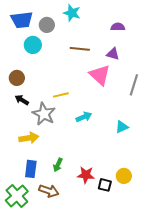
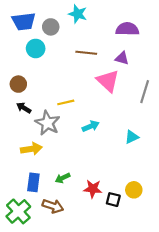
purple semicircle: (118, 27) -> (127, 29), size x1.5
green arrow: (58, 165) -> (63, 178), turned 40

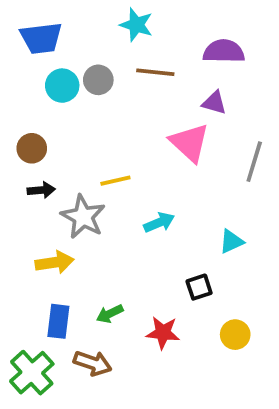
gray circle: (51, 27) -> (98, 80), moved
brown line: (86, 53) -> (155, 72), moved
black arrow: (24, 108) -> (41, 190), turned 144
black square: (113, 200) -> (199, 287), moved, turned -32

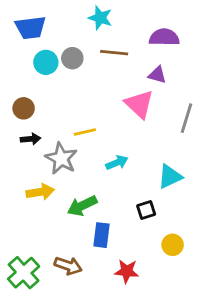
cyan triangle: (231, 241) -> (170, 177), size x1.4
green arrow: (110, 314) -> (82, 206), moved, size x1.5
blue rectangle: (58, 321) -> (102, 235), moved
red star: (163, 333) -> (127, 271), moved

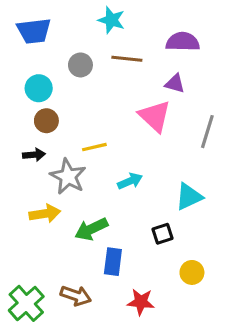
cyan circle: (46, 62) -> (39, 88), moved
brown circle: (24, 108) -> (46, 121), moved

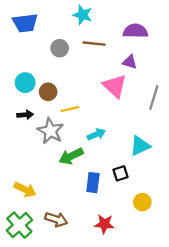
cyan circle: (39, 88) -> (25, 83), moved
brown circle: (46, 121) -> (48, 92), moved
yellow arrow: (45, 214) -> (25, 189), moved, turned 35
green arrow: (91, 229) -> (71, 156), moved
blue rectangle: (113, 262) -> (93, 183), moved

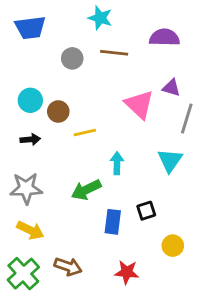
purple triangle: (130, 62) -> (171, 88), moved
gray star: (50, 131) -> (26, 188), moved, turned -30
cyan arrow: (96, 134) -> (117, 163), turned -66
cyan triangle: (140, 146) -> (170, 160), moved, turned -30

